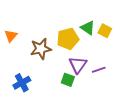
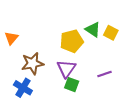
brown star: (41, 49) -> (32, 63), moved
purple triangle: (78, 65) -> (66, 69), moved
blue cross: (22, 83) -> (23, 88), turned -30

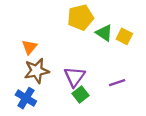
orange triangle: (11, 38) -> (29, 47), moved
yellow pentagon: (72, 41) -> (80, 17), moved
green square: (72, 85) -> (80, 94), turned 32

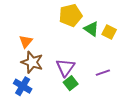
brown star: (37, 71) -> (32, 62), turned 30

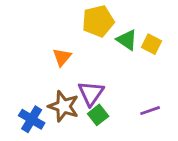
orange triangle: (26, 41) -> (62, 57), moved
brown star: (32, 62) -> (63, 106), moved
purple line: (103, 73) -> (150, 111), moved

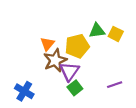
yellow pentagon: (98, 21) -> (77, 46), moved
green triangle: (127, 40) -> (97, 31), turned -42
brown star: (63, 106) -> (55, 60), moved, turned 30

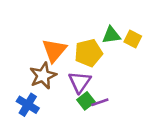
orange triangle: (47, 44) -> (54, 50), size x1.5
brown star: (55, 60) -> (43, 76), moved
purple line: (115, 85) -> (100, 102), moved

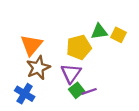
orange triangle: (54, 50) -> (31, 45), moved

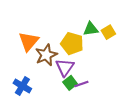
yellow square: (118, 35) -> (108, 32), turned 32
yellow pentagon: (79, 47) -> (72, 44), turned 30
brown star: (38, 68) -> (46, 55), moved

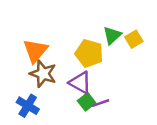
green triangle: (91, 29) -> (112, 35), turned -35
brown star: (46, 55) -> (43, 74), moved, turned -30
purple triangle: (65, 67) -> (80, 83), turned -36

